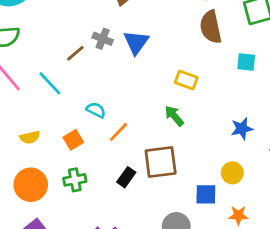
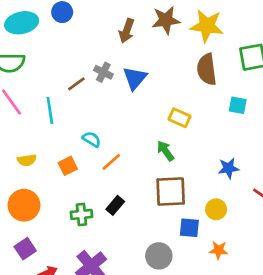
cyan line: (50, 83) -> (50, 110), turned 30
brown square: (161, 162) -> (171, 192), moved
green cross: (75, 180) -> (81, 214), moved

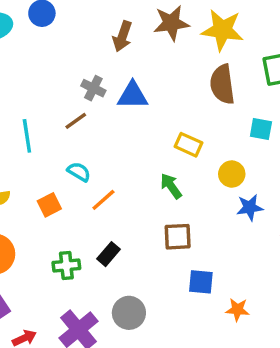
blue triangle: (135, 78) -> (133, 95), turned 50
brown line: (76, 84) -> (76, 121), moved
brown square: (171, 192) -> (178, 237), size x0.7
yellow circle: (216, 209) -> (232, 174), moved
gray circle: (159, 256) -> (129, 313), moved

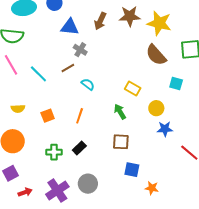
brown semicircle: (222, 84) -> (156, 55), turned -40
blue triangle: (133, 95) -> (70, 27), moved
cyan line: (27, 136) -> (38, 74), turned -42
cyan semicircle: (79, 172) -> (88, 84), moved
orange line: (103, 200) -> (80, 116), turned -35

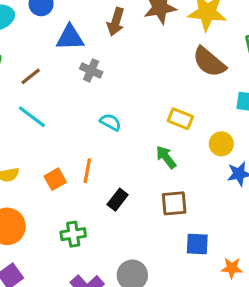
brown line: (68, 68) -> (31, 76), moved
orange line: (80, 116) -> (87, 171), moved
black rectangle: (79, 148) -> (118, 200), moved

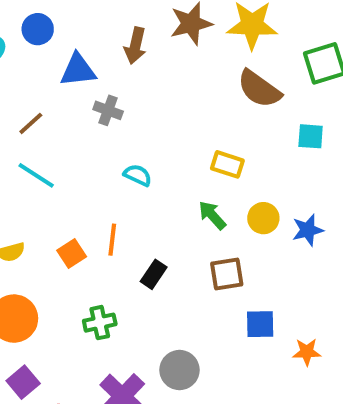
yellow circle: (221, 144) -> (263, 218), moved

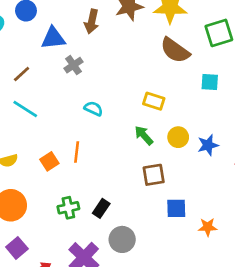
gray cross: (108, 110) -> (73, 65), turned 36
black rectangle: (154, 274) -> (101, 208), moved

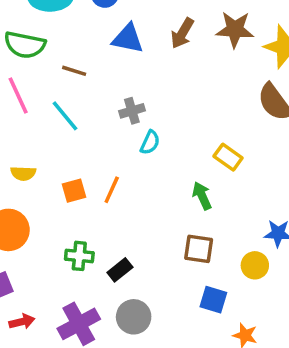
gray cross: (73, 65) -> (132, 111), moved
brown line: (22, 74) -> (74, 71), turned 42
cyan semicircle: (93, 109) -> (150, 142), turned 72
yellow circle: (178, 137) -> (255, 265), moved

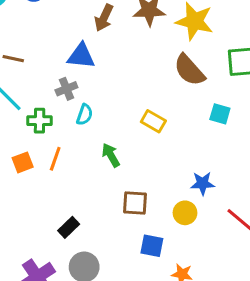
blue triangle: (128, 39) -> (81, 56), moved
green arrow: (202, 196) -> (111, 155), moved
green cross: (79, 256) -> (40, 121), moved

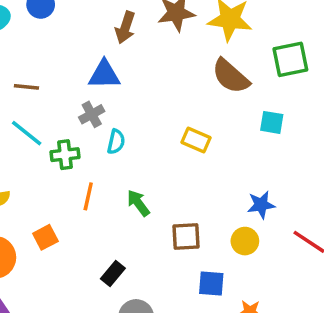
green arrow: (111, 155) -> (138, 203), moved
orange square: (23, 162) -> (45, 237), moved

